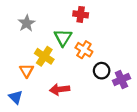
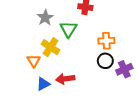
gray star: (27, 23) -> (45, 18), moved
orange cross: (84, 50) -> (106, 41), moved, turned -35
blue triangle: (16, 97) -> (43, 84), moved, turned 48

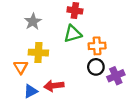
green triangle: (68, 29) -> (73, 34), moved, turned 42
yellow cross: (51, 47) -> (38, 53), turned -30

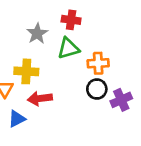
gray star: (33, 22) -> (37, 33), moved
red arrow: (54, 86) -> (40, 98), moved

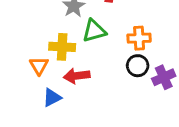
green triangle: (68, 48) -> (94, 31), moved

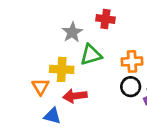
blue triangle: (52, 98) -> (52, 116), turned 42

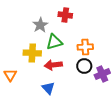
orange triangle: (40, 87) -> (10, 75), moved
red arrow: (75, 96) -> (53, 65), moved
blue triangle: (52, 116) -> (48, 88), moved, turned 32

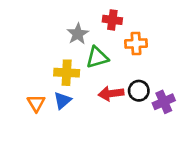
orange cross: (85, 47) -> (136, 44), moved
red arrow: (53, 65) -> (111, 93), moved
blue triangle: (48, 88) -> (62, 100), moved, turned 32

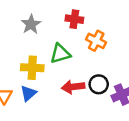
gray star: (78, 34) -> (31, 24), moved
orange cross: (136, 44) -> (96, 41), turned 30

